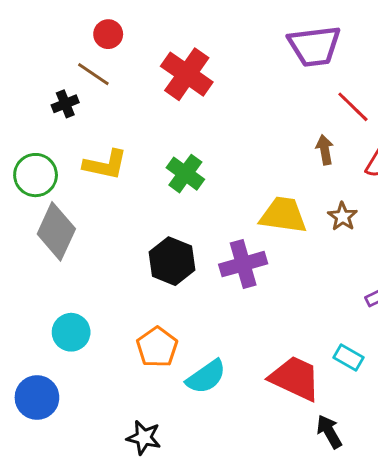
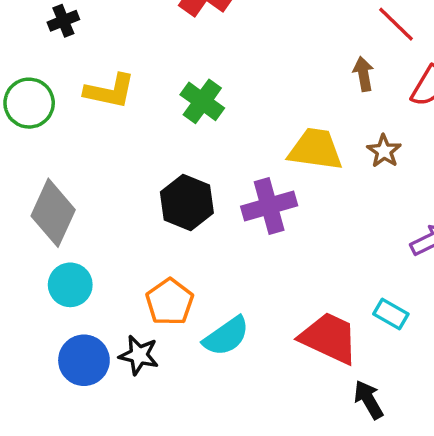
gray diamond: (56, 231) -> (53, 213), moved
blue circle: (37, 397) -> (84, 360), moved
black star: (144, 438) -> (139, 355), moved

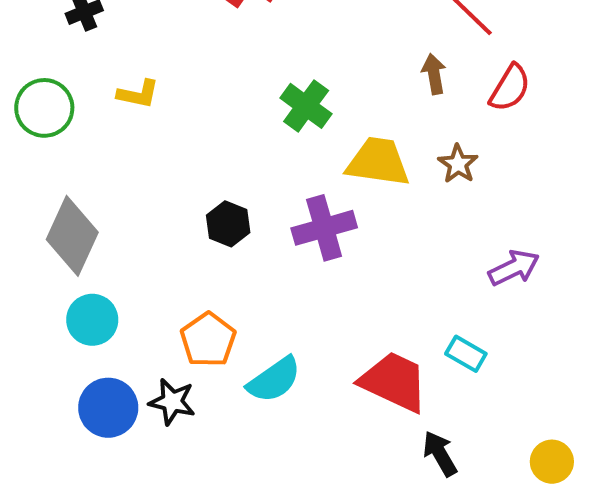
yellow L-shape: (110, 91) -> (138, 94), size x0.7
green cross: (202, 101) -> (306, 106), moved
black hexagon: (187, 203) -> (228, 224), size x0.7

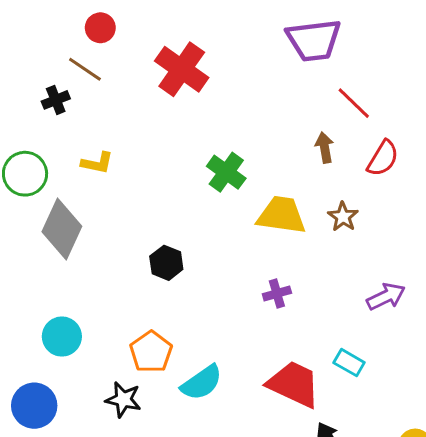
purple cross: (324, 228) -> (277, 294), moved, size x0.6
gray diamond: (72, 236) -> (62, 229), moved
blue circle: (108, 408) -> (34, 406), moved

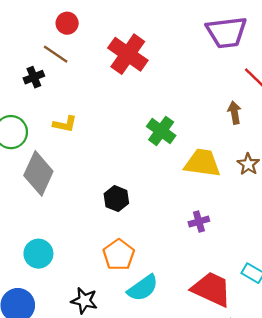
orange pentagon: (151, 352) -> (119, 255), moved

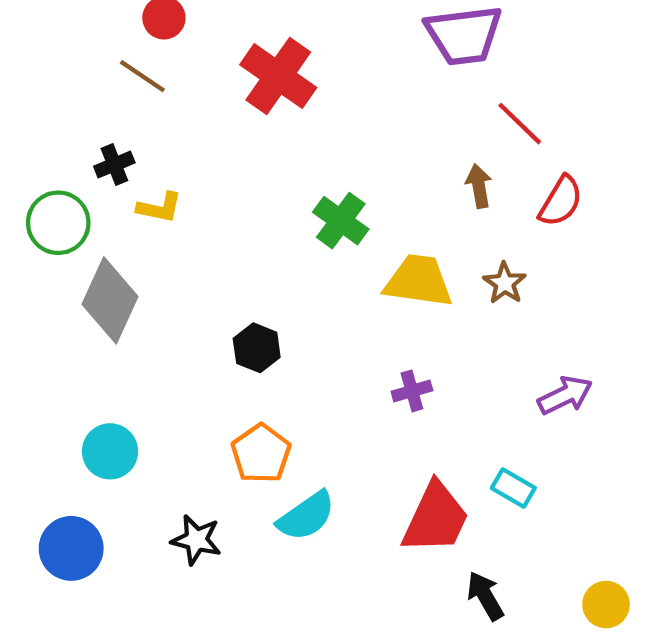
black cross: (34, 77) -> (114, 165), moved
red trapezoid: (212, 289) -> (436, 518), turned 90

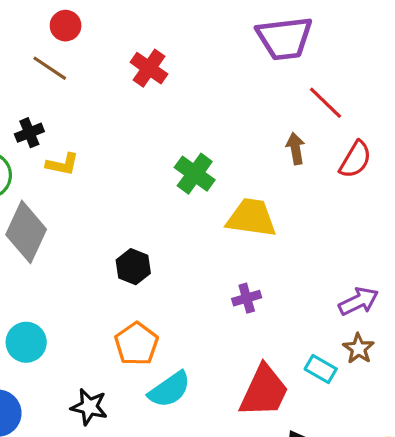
red cross: (278, 76) -> (149, 68), size x0.7
brown star: (505, 283) -> (359, 349), moved

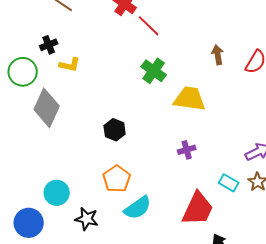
red line: (325, 103) -> (149, 26), moved
cyan circle: (26, 342) -> (57, 193), moved
cyan rectangle: (321, 369) -> (229, 183), moved

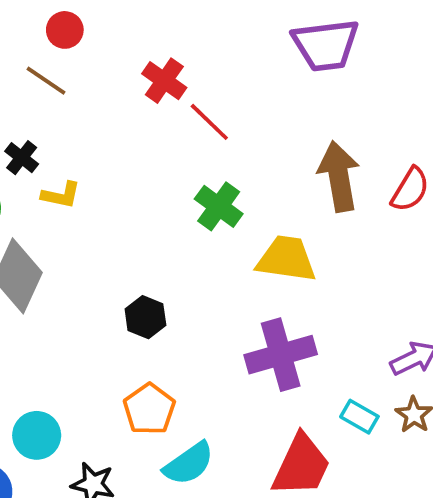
black cross: (49, 45) -> (22, 158), turned -30
brown arrow: (218, 55) -> (339, 176), size x1.8
purple cross: (187, 150) -> (281, 355), size x2.0

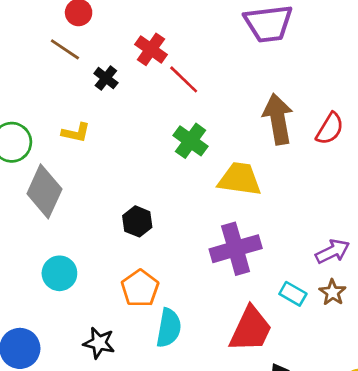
black cross: (22, 158) -> (106, 78), moved
cyan circle: (37, 435) -> (59, 273), moved
cyan semicircle: (189, 464) -> (169, 328), turned -45

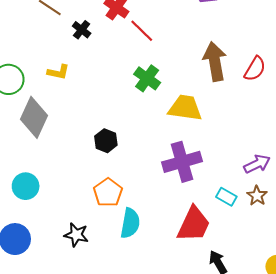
cyan circle: (59, 273) -> (26, 186), moved

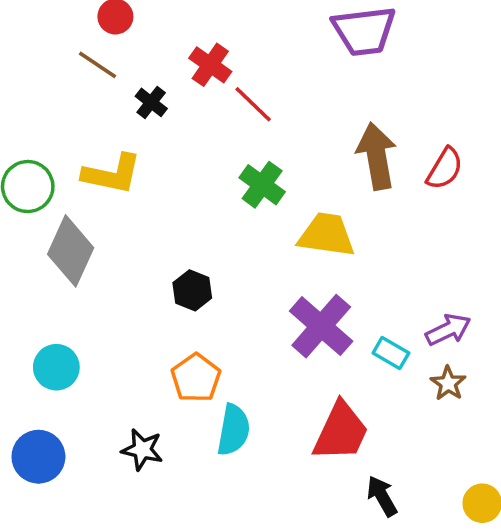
yellow L-shape: (58, 72) -> (112, 174), size x1.6
purple cross: (182, 162) -> (321, 326), turned -33
cyan rectangle: (226, 197) -> (391, 353), moved

